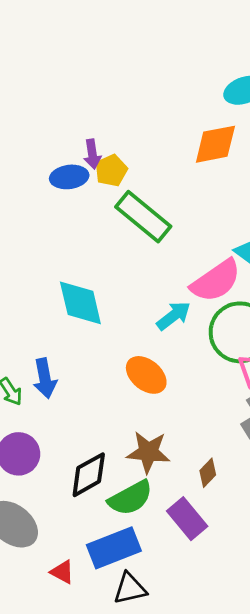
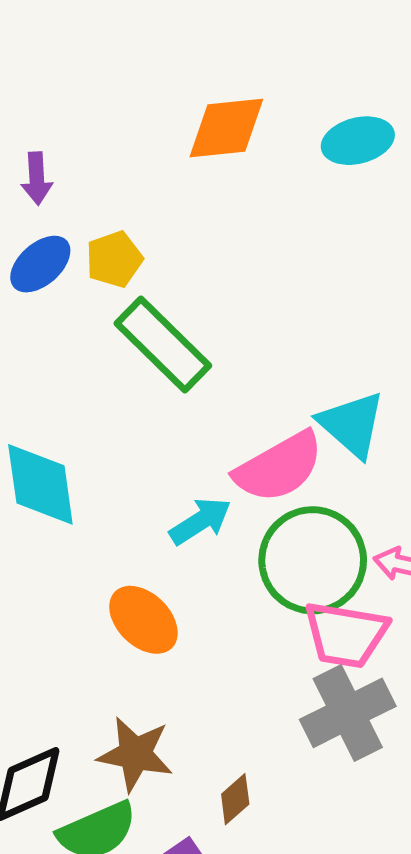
orange diamond: (215, 144) -> (226, 128), moved
purple arrow: (92, 154) -> (37, 178), moved
blue ellipse: (69, 177) -> (40, 264), turned -39

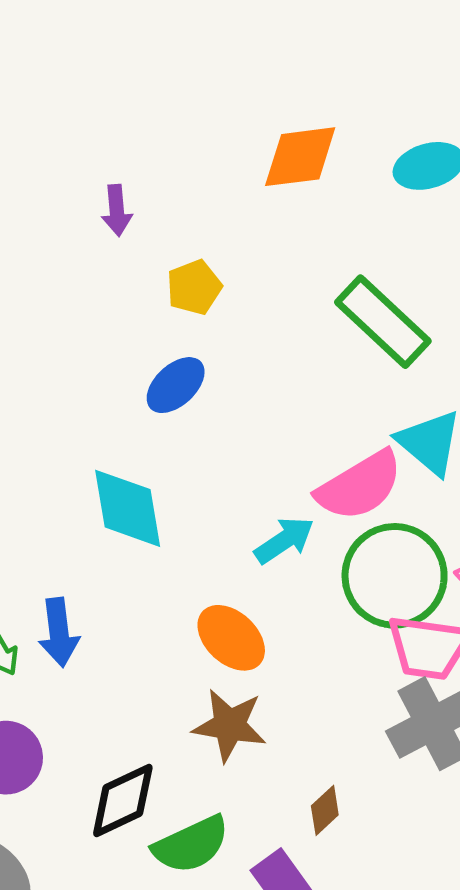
blue ellipse: (40, 264) -> (176, 385), moved
green rectangle: (163, 345) -> (383, 322), moved
brown star: (135, 754) -> (230, 725), moved

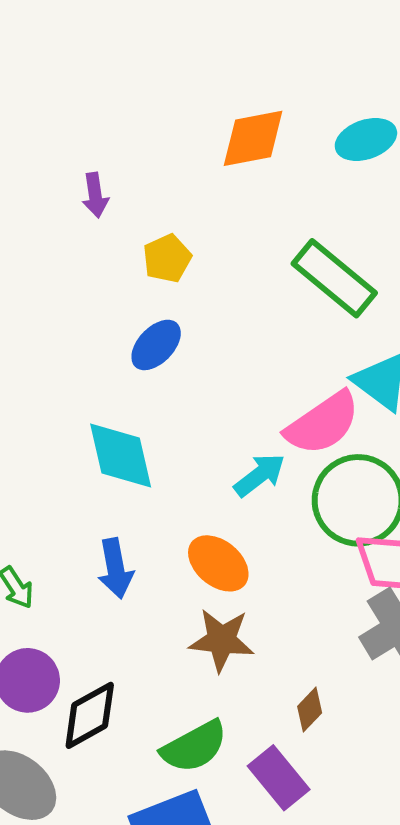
blue arrow: (59, 632) -> (115, 568), moved
black diamond: (123, 801) -> (90, 715), moved

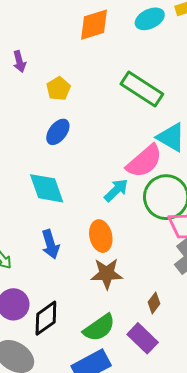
orange ellipse: (218, 563) -> (101, 236), turned 44

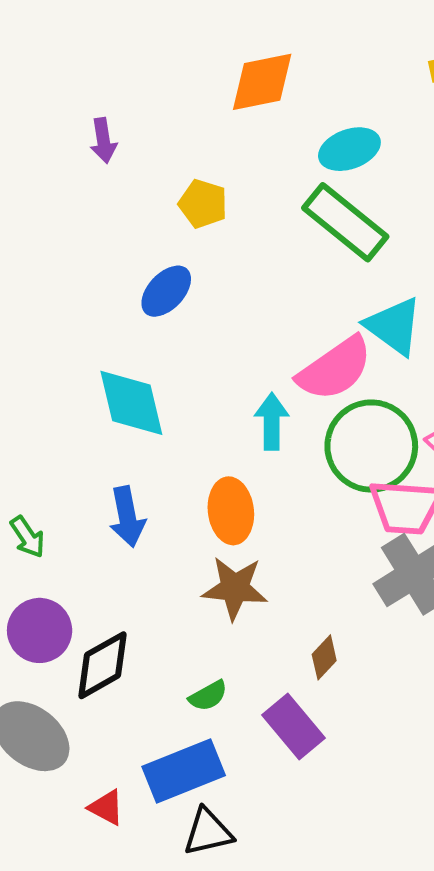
cyan ellipse: (150, 19) -> (349, 149), moved
yellow pentagon: (58, 89) -> (203, 204), moved, turned -30
cyan arrow: (116, 190) -> (272, 421), turned -52
green semicircle: (99, 328) -> (208, 696), size x0.6

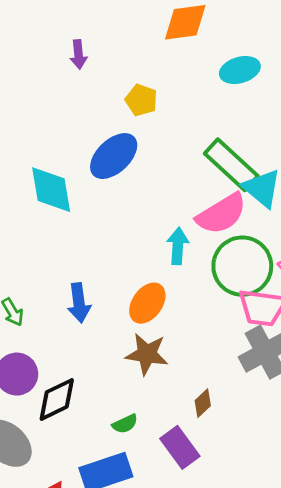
green rectangle: (345, 222) -> (231, 165), moved
blue ellipse: (166, 291) -> (114, 156), size x1.4
cyan diamond: (131, 403) -> (51, 190), moved
orange ellipse: (231, 511) -> (147, 303), turned 39

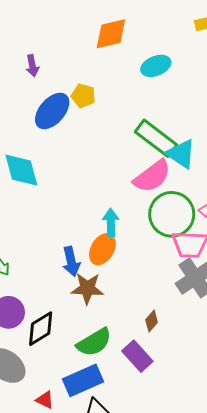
blue ellipse: (114, 156) -> (52, 111), moved
cyan arrow: (178, 246) -> (111, 222), moved
blue arrow: (79, 303) -> (71, 261), moved
brown star: (147, 354) -> (87, 288), moved
green semicircle: (125, 424) -> (94, 342), size x1.8

